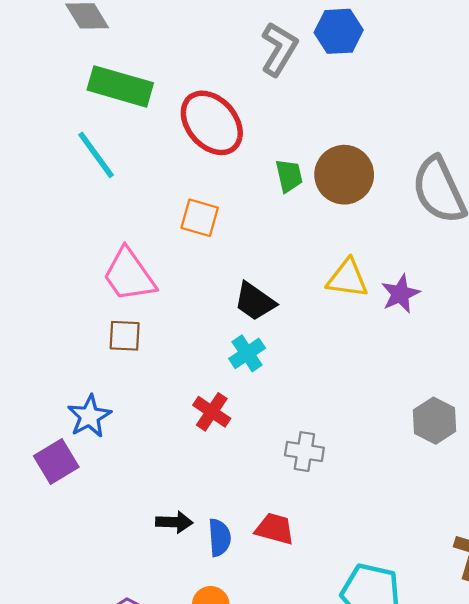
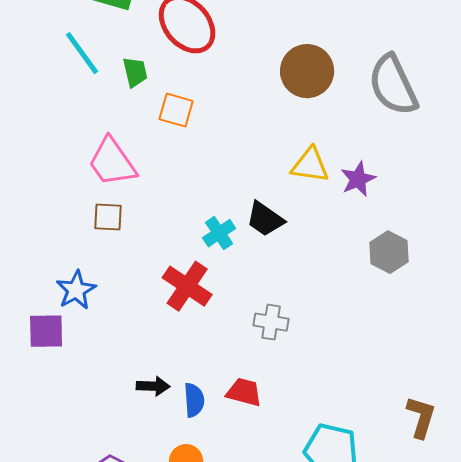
green trapezoid: (289, 176) -> (135, 72), moved
black trapezoid: (255, 302) -> (265, 219), moved
red cross: (212, 412) -> (187, 286), size x1.4
gray hexagon: (435, 421) -> (389, 252), moved
purple square: (56, 461) -> (46, 331), turned 30

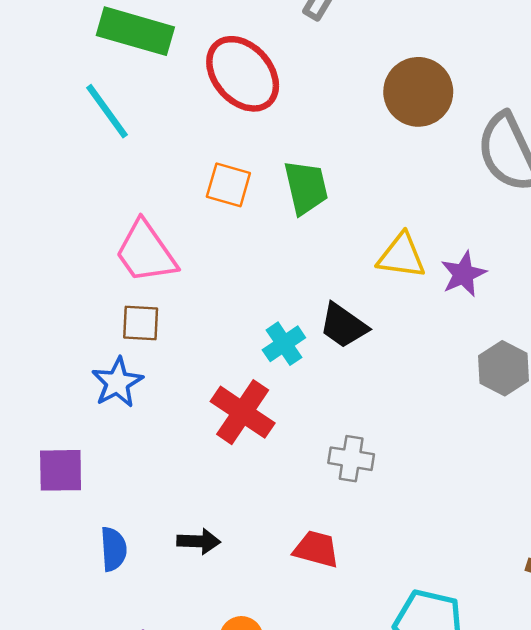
brown circle: (307, 71) -> (418, 92), moved
green trapezoid: (135, 72) -> (306, 187), moved, size x1.4
blue star: (76, 290) -> (117, 382), moved
blue semicircle: (194, 400) -> (113, 549), moved

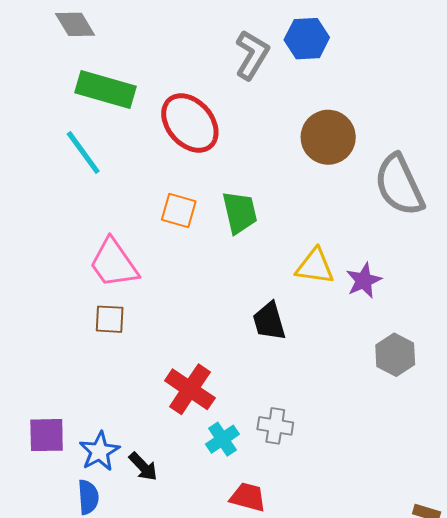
black trapezoid: (343, 326) -> (269, 321), turned 39
cyan cross: (284, 344) -> (222, 439), moved
blue star: (117, 382) -> (99, 451), moved
black arrow: (199, 541) -> (143, 467), moved, turned 44

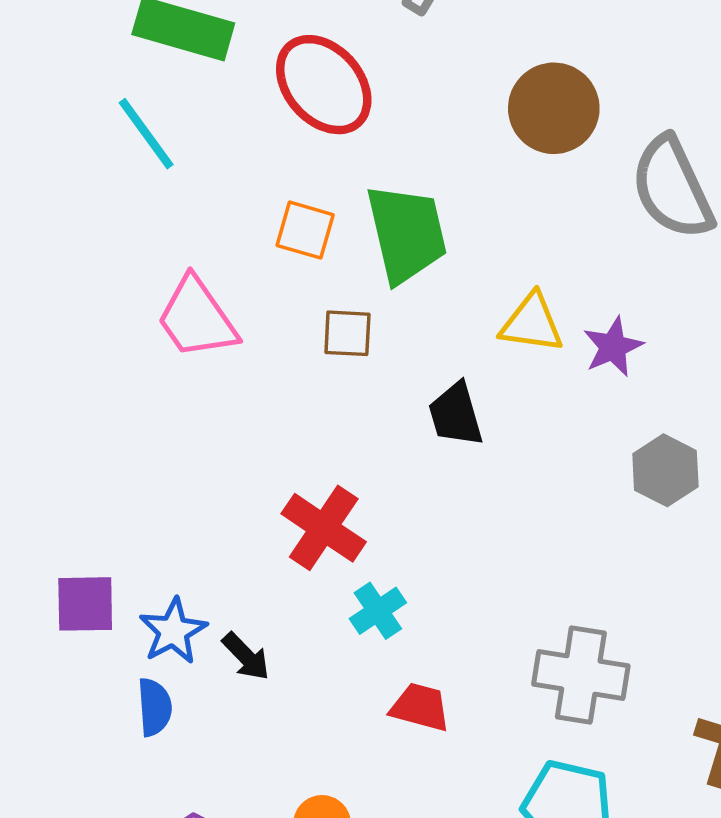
green trapezoid: (240, 212) -> (407, 233), size x1.4
brown square: (110, 319) -> (347, 333), moved
gray cross: (275, 426) -> (581, 675), moved, size x1.6

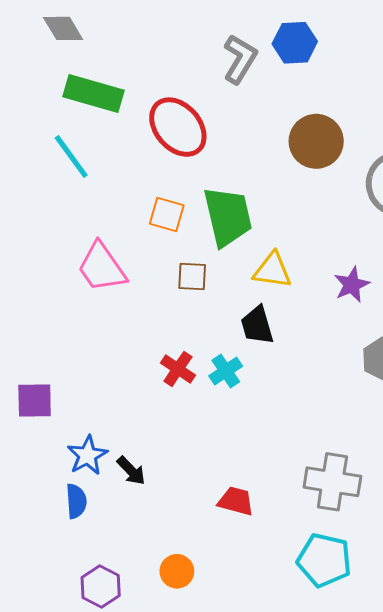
yellow triangle: (532, 323) -> (272, 270), moved
red cross: (324, 528) -> (178, 369), moved, size x0.7
purple square: (85, 604) -> (35, 401), moved
cyan cross: (378, 611) -> (226, 371), moved

